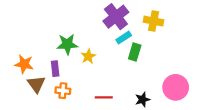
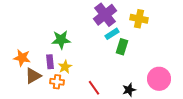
yellow star: (88, 56) -> (65, 67), moved
brown triangle: (36, 84) -> (33, 76), turned 36
red line: (104, 97) -> (94, 88), turned 56

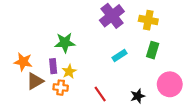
cyan rectangle: (112, 34) -> (119, 55), moved
green rectangle: (122, 47) -> (153, 50), moved

